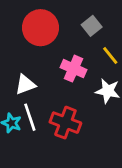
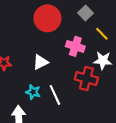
white line: (30, 117) -> (55, 95), moved
red cross: (65, 123) -> (86, 78), moved

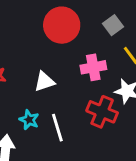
pink cross: (75, 46) -> (93, 67), turned -36

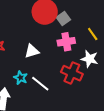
gray square: (113, 25) -> (63, 19), moved
white line: (57, 128) -> (40, 84), turned -36

